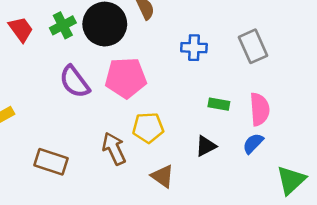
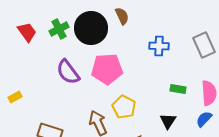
yellow pentagon: (148, 128) -> (124, 107), turned 30
black triangle: (206, 146) -> (168, 121), turned -30

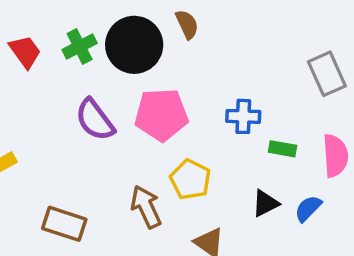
blue cross: (159, 46) -> (243, 116), moved
blue semicircle: (204, 119) -> (308, 208), moved
black triangle: (168, 121) -> (265, 203), turned 30

